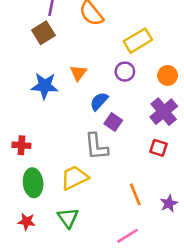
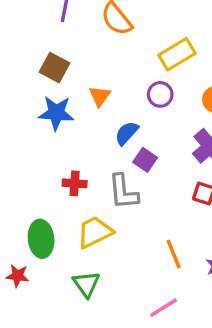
brown square: (43, 33) -> (54, 68), moved, turned -30
red cross: (21, 145) -> (75, 183), moved
red star: (27, 222) -> (18, 276), moved

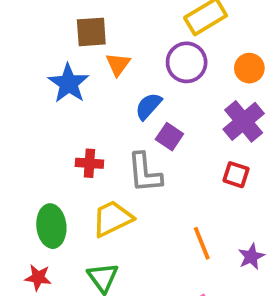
brown square: (54, 68) -> (91, 32), moved, turned -32
purple circle: (160, 94) -> (187, 62), size x1.4
blue star: (56, 113) -> (69, 83), turned 30
red star: (18, 276) -> (38, 277), moved

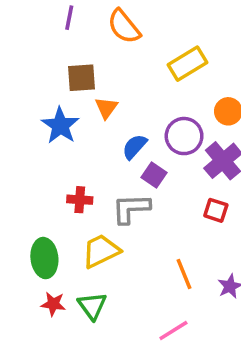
purple circle: (187, 62) -> (184, 136), moved
gray L-shape: (145, 173) -> (131, 209), turned 93
red star: (38, 277) -> (53, 304), moved

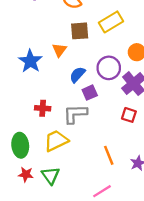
brown square: (82, 78) -> (80, 31), moved
purple square: (154, 175) -> (90, 93), turned 32

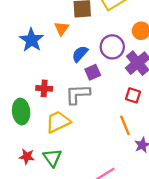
green ellipse: (20, 145) -> (21, 112), moved
orange line: (109, 155) -> (125, 125), moved

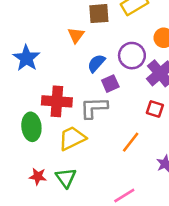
blue star: (31, 40) -> (26, 58), moved
red cross: (44, 88) -> (57, 101), size x1.6
orange line: (125, 125) -> (131, 142), moved, turned 60

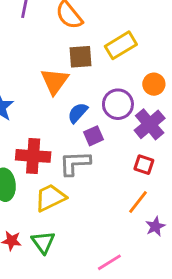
orange triangle: (76, 35) -> (55, 81), size x1.5
orange line: (131, 142) -> (138, 202), moved

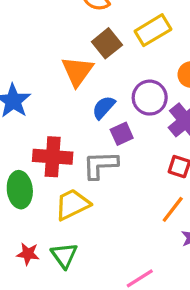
brown square: (81, 57) -> (107, 43), turned -35

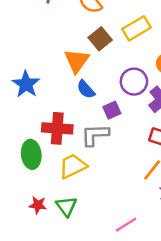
blue semicircle: (104, 107) -> (86, 89), moved, turned -84

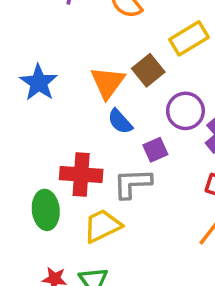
brown square: (100, 39) -> (148, 70), moved
blue star: (26, 84) -> (39, 83), moved

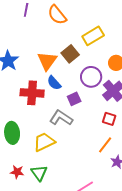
red cross: (81, 175) -> (32, 93), moved
gray L-shape: (132, 183) -> (61, 118), turned 35

